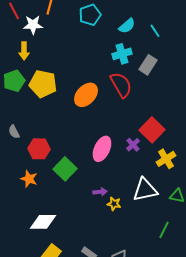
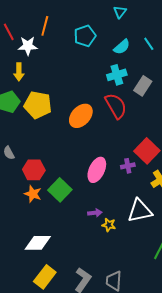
cyan line: (155, 31) -> (149, 44), moved
purple cross: (133, 145) -> (128, 166), turned 32
orange star: (29, 179) -> (33, 194), moved

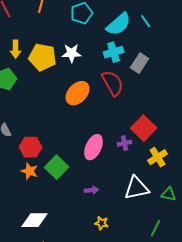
white star: (28, 46) -> (72, 53), moved
cyan semicircle: (122, 47) -> (119, 24), size x1.5
yellow pentagon: (38, 105) -> (43, 57), moved
yellow star: (109, 225) -> (102, 223), moved

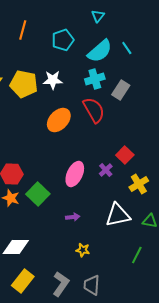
red square: (144, 128) -> (125, 155), size x0.7
purple cross: (125, 143) -> (106, 170), turned -32

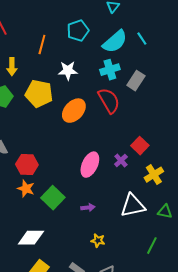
orange line: (23, 30) -> (42, 45), moved
yellow pentagon: (24, 84) -> (39, 94), moved
green square: (38, 194) -> (53, 198), moved

